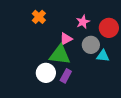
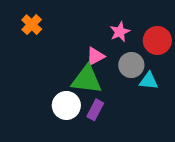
orange cross: (39, 17) -> (32, 25), moved

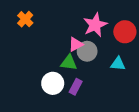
pink star: (120, 32) -> (95, 25), size x1.5
gray circle: (131, 65) -> (87, 51), moved
green triangle: (87, 79) -> (69, 63), size x0.7

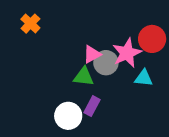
pink star: (95, 25) -> (127, 53), moved
white circle: (53, 83) -> (68, 116), moved

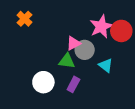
pink star: (127, 53) -> (101, 27), moved
cyan triangle: (144, 78) -> (106, 65), moved, turned 32
white circle: (68, 116) -> (43, 82), moved

